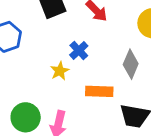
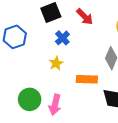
blue cross: (79, 50) -> (62, 38), moved

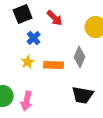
orange rectangle: (87, 79) -> (54, 65), moved

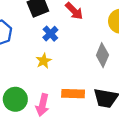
orange rectangle: (54, 65) -> (73, 94), moved

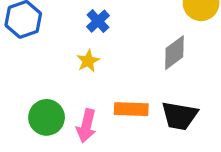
gray diamond: (102, 55) -> (174, 53), turned 30

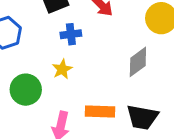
blue cross: (98, 21) -> (71, 34), turned 36
green circle: (47, 117) -> (26, 90), moved

